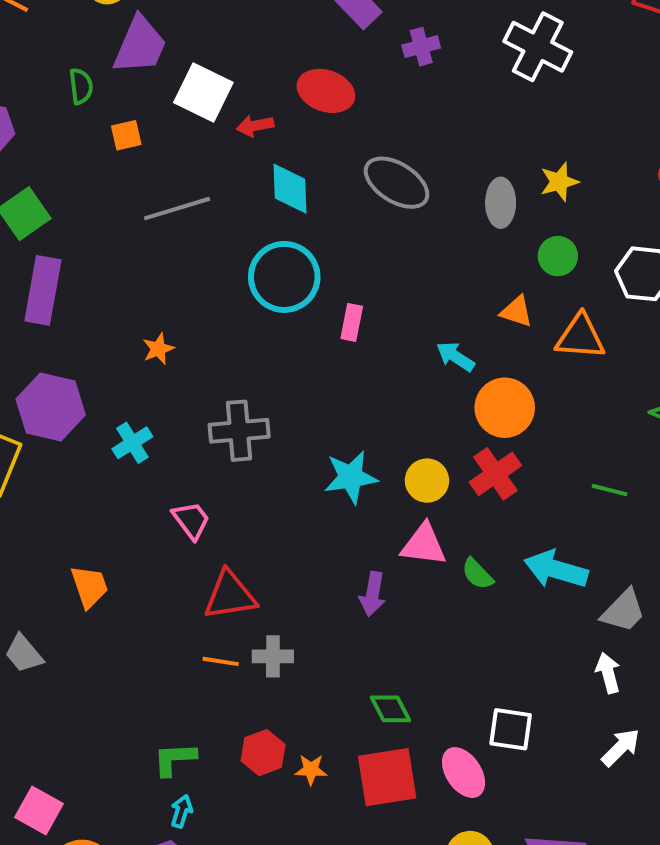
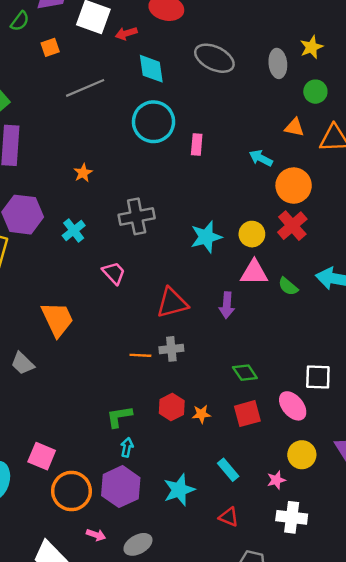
green semicircle: (81, 86) -> (20, 21), turned 50
orange trapezoid: (89, 587) -> (57, 319), size x1.4
red triangle: (230, 595) -> (172, 303), moved
red square: (387, 777) -> (247, 414), size x0.7

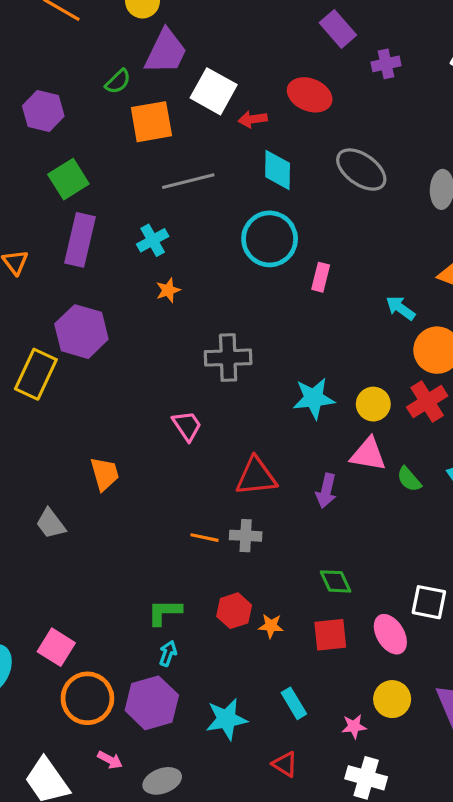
orange square: (50, 47) -> (151, 122), size x1.8
cyan cross: (74, 231) -> (153, 240), moved
orange trapezoid: (57, 319) -> (105, 474), size x0.7

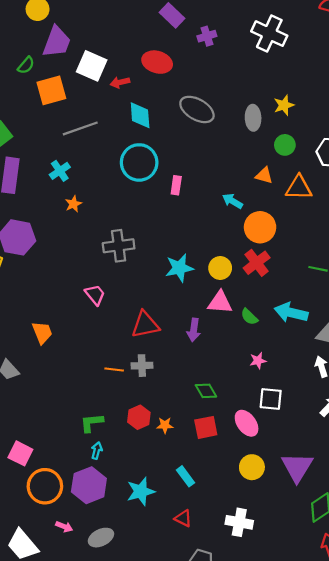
pink star: (354, 726) -> (258, 361), moved

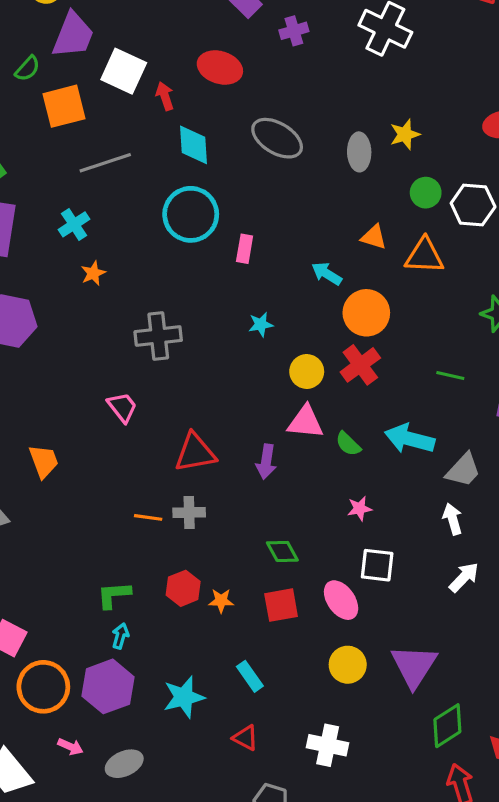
red arrow: (120, 82) -> (165, 96), turned 84
green circle: (285, 145) -> (426, 193), moved
cyan star: (179, 268) -> (261, 324), moved, size x0.6

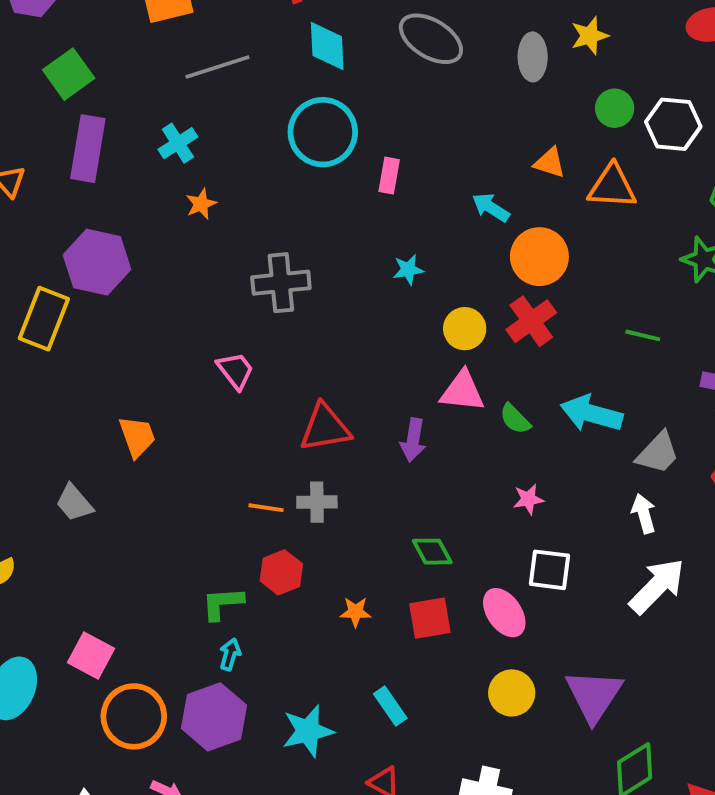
white arrow: (464, 577) -> (657, 586), size x1.5
red hexagon: (183, 588) -> (281, 572), moved

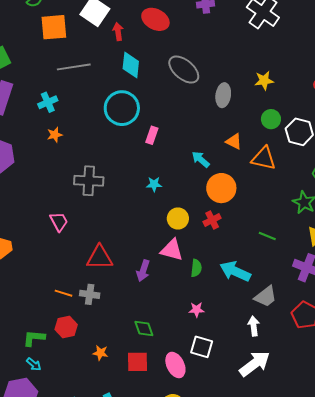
gray ellipse: (533, 57) -> (223, 95), moved
red cross: (531, 321) -> (212, 220), size x0.7
green semicircle: (515, 419) -> (196, 268), turned -138
cyan arrow: (230, 654) -> (34, 364), turned 105

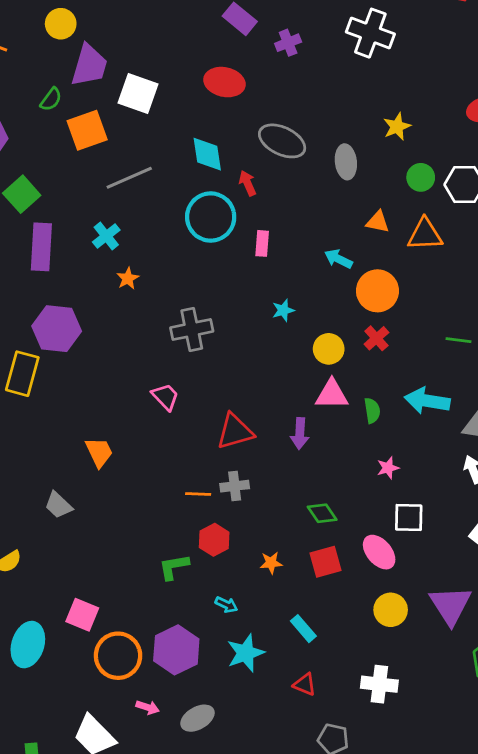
red arrow: (118, 32) -> (248, 183), moved
cyan arrow: (34, 364) -> (226, 605), moved

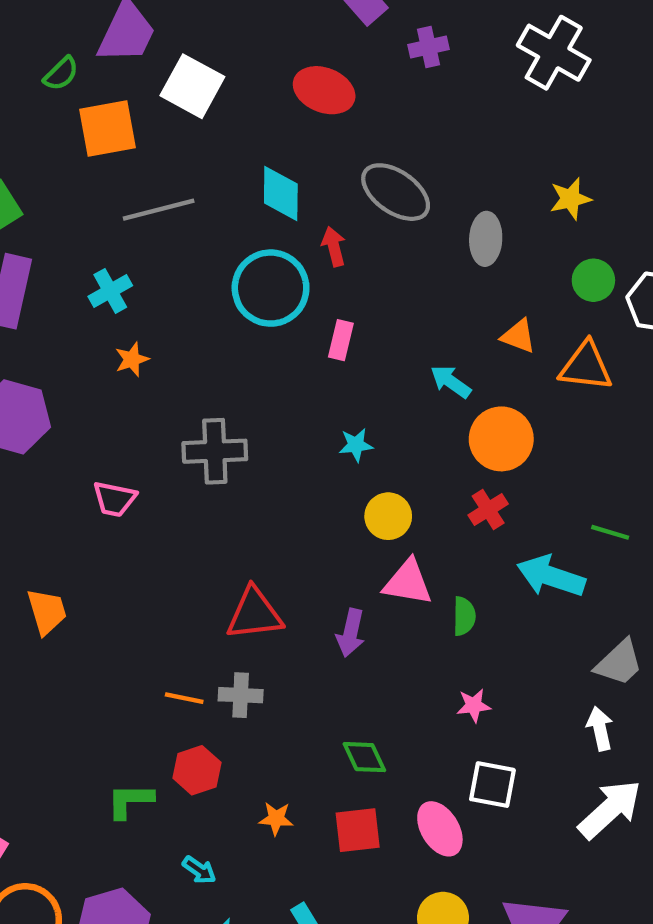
yellow circle: (329, 349) -> (388, 516), moved
pink trapezoid: (165, 397) -> (114, 499), moved, turned 136
cyan arrow: (427, 401) -> (551, 576), moved

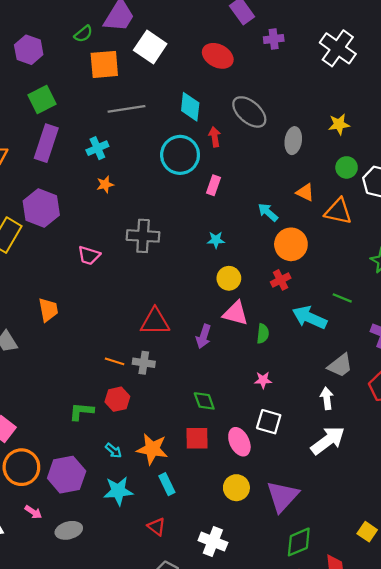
orange star: (276, 819) -> (152, 449), moved, size x1.8

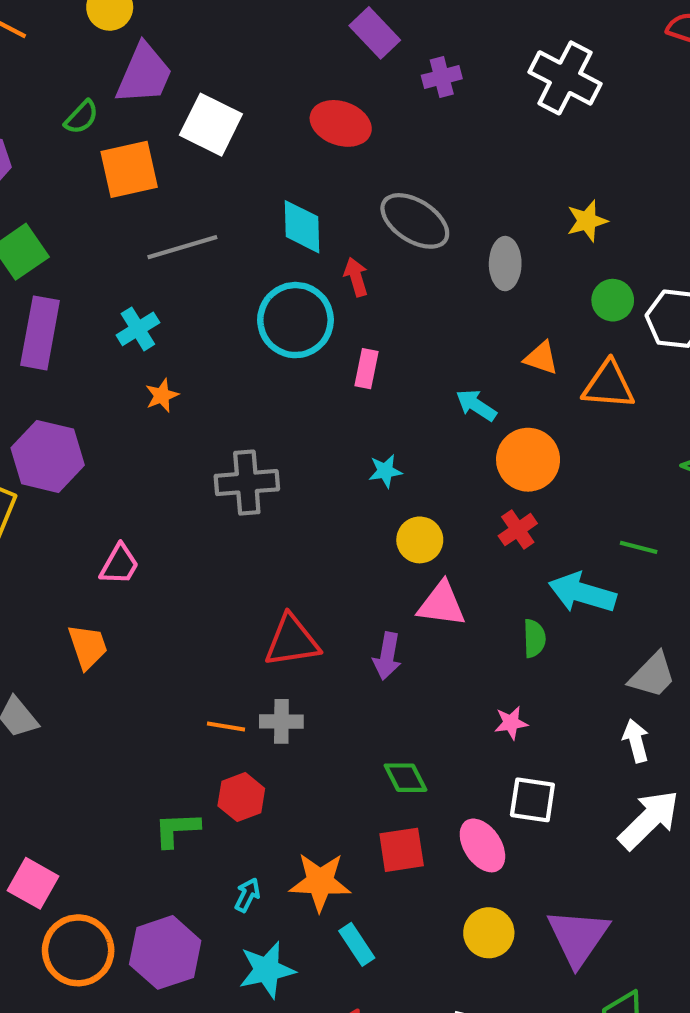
pink trapezoid: (89, 255) -> (119, 564), moved, turned -70
green semicircle: (263, 334) -> (534, 638), moved
cyan arrow: (114, 451) -> (247, 895), turned -96

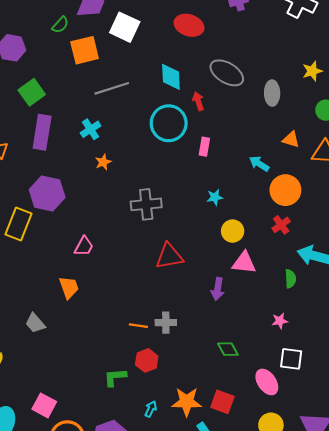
red triangle: (292, 641) -> (169, 256), moved
red square: (402, 850) -> (222, 402), moved, turned 30

